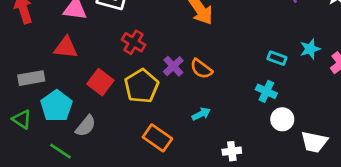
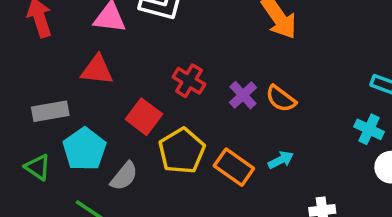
red cross: (134, 42) -> (189, 81), moved
yellow pentagon: (141, 86) -> (182, 151), moved
orange rectangle: (157, 138) -> (234, 167), moved

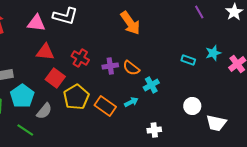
red triangle: (97, 70) -> (45, 52), moved
purple cross: (243, 95) -> (110, 66), turned 35
cyan cross: (369, 129) -> (151, 85), moved, turned 35

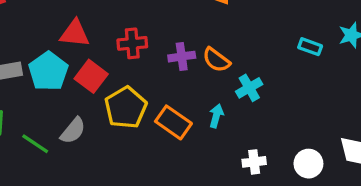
red cross: (80, 58) -> (132, 43), turned -36
cyan pentagon: (22, 96) -> (48, 71), moved
cyan arrow: (131, 102) -> (216, 116), turned -48
white circle: (192, 106) -> (308, 164), moved
green line: (25, 130) -> (35, 144), moved

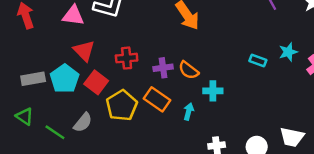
red triangle: (75, 33) -> (84, 51), turned 40
cyan cross: (249, 88) -> (213, 91), turned 30
orange rectangle: (173, 122) -> (157, 99), moved

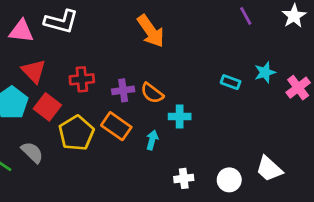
gray semicircle: (83, 122) -> (32, 152), turned -85
white trapezoid: (292, 137) -> (269, 169), turned 30

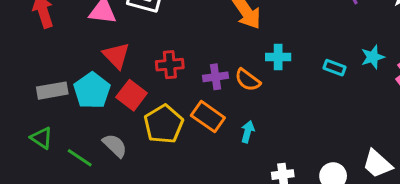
cyan cross: (180, 117) -> (278, 57), moved

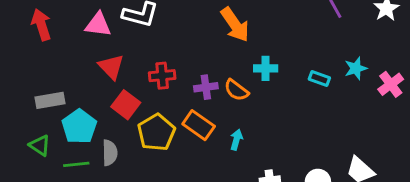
cyan pentagon: (92, 91) -> (79, 127), moved
gray semicircle: (115, 146) -> (110, 153), turned 45
green line: (80, 158) -> (76, 164), turned -40

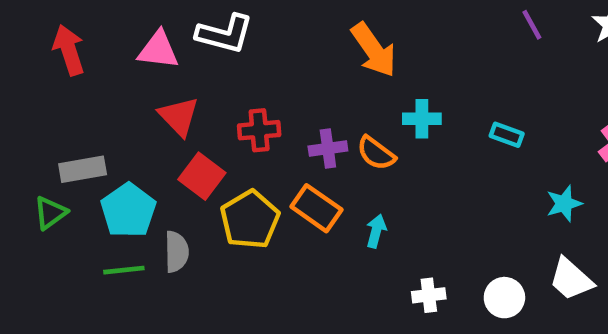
cyan star: (356, 68) -> (564, 204), moved
green triangle: (40, 145) -> (50, 213), moved, turned 50

